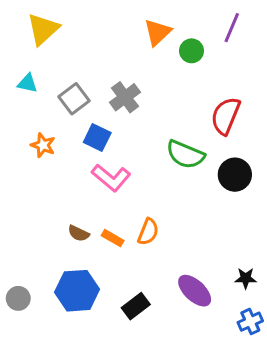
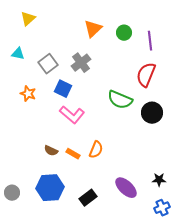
purple line: (232, 28) -> (150, 41), moved, turned -30
yellow triangle: (43, 29) -> (28, 19), size x0.7
orange triangle: (157, 32) -> (93, 29), moved

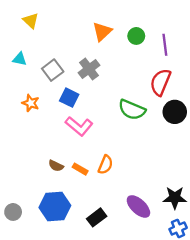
yellow triangle: (28, 19) -> (31, 21), turned -35
black circle: (152, 113) -> (175, 112), moved
black star: (159, 180) -> (175, 198), size x1.5

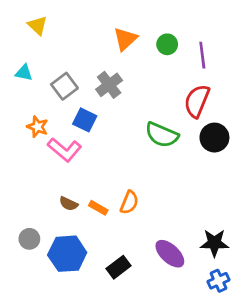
pink L-shape: (79, 126) -> (64, 150), moved
gray circle: (13, 212) -> (29, 239), moved

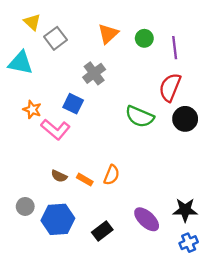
cyan triangle: (24, 73) -> (21, 63), size x1.6
gray square: (64, 86) -> (56, 38), moved

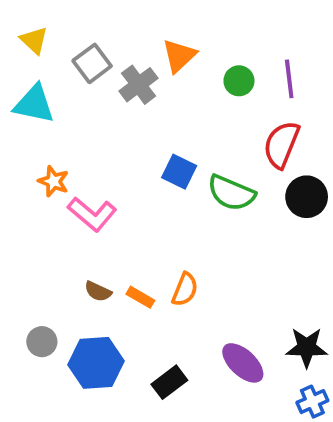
yellow triangle: (32, 22) -> (34, 40), moved
green circle: (144, 38) -> (239, 81), moved
gray cross: (94, 73) -> (138, 85), moved
blue square: (73, 104) -> (179, 172), moved

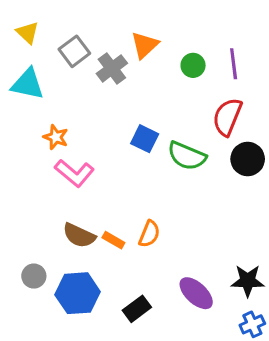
orange star: (53, 181) -> (56, 137), moved
brown semicircle: (98, 291) -> (79, 235), size x1.5

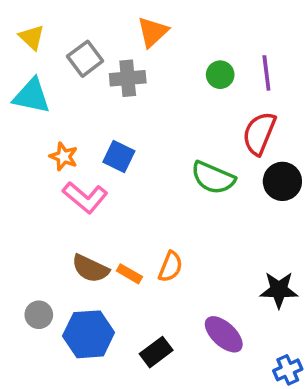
orange triangle: (145, 45) -> (153, 32), moved
gray cross: (112, 68) -> (128, 78), turned 32
blue square: (145, 139) -> (119, 156), moved
black star: (248, 281) -> (279, 290), moved

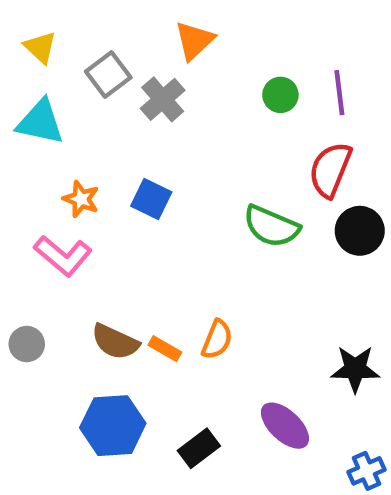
gray cross: (128, 78) -> (163, 99), turned -36
pink L-shape: (85, 197) -> (63, 256), moved
gray circle: (39, 315) -> (27, 344), moved

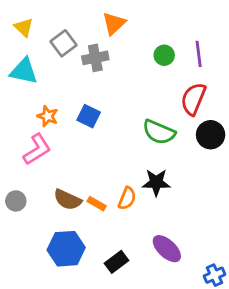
gray cross: (163, 99) -> (95, 58), turned 30
pink L-shape: (63, 256) -> (37, 149), turned -72
black star: (355, 369) -> (156, 182), moved

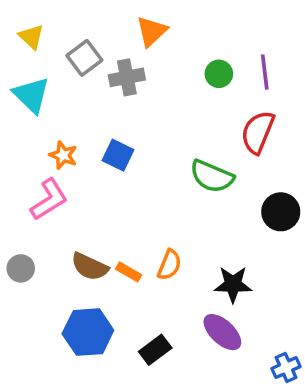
cyan triangle: (24, 71) -> (31, 95), turned 32
black circle: (211, 135) -> (281, 212), moved
black star: (156, 182) -> (233, 284), moved

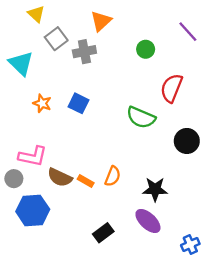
yellow triangle: (31, 37) -> (36, 14), moved
purple line: (265, 72) -> (188, 32), moved, turned -35
pink L-shape: (49, 199) -> (33, 156), moved, turned 44
blue hexagon: (88, 332) -> (33, 210), moved

